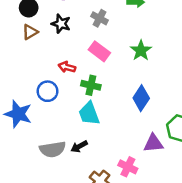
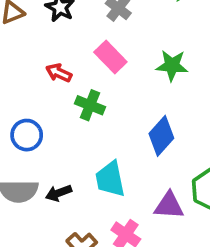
green star: (141, 50) -> (172, 65), turned 30
blue circle: (47, 91) -> (27, 135), moved
cyan trapezoid: (89, 114) -> (110, 179), moved

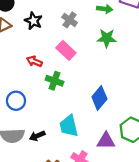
green star: (172, 65) -> (107, 38), moved

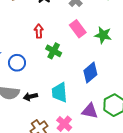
green star: (107, 38) -> (103, 35), moved
pink rectangle: (66, 50) -> (78, 29), moved
red arrow: (34, 61) -> (39, 31), turned 56

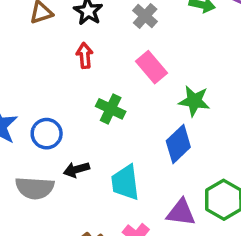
red arrow: (39, 31) -> (85, 56), moved
green star: (103, 35) -> (194, 101), moved
black arrow: (30, 97) -> (76, 170), moved

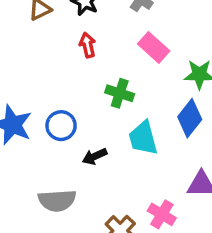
cyan trapezoid: (125, 183) -> (143, 138), moved
gray semicircle: (35, 188) -> (57, 201), moved

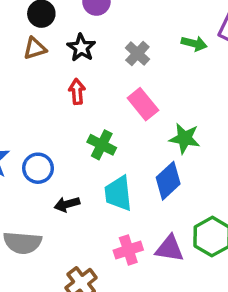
pink cross: (162, 214) -> (128, 250), moved, turned 32

